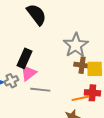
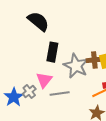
gray star: (76, 45) -> (76, 66), moved
black rectangle: (24, 58) -> (52, 52), moved

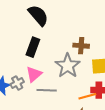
black rectangle: (52, 52) -> (33, 47), moved
brown cross: (94, 60) -> (81, 46), moved

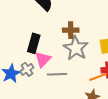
brown cross: (81, 46) -> (71, 30), moved
black rectangle: (33, 47) -> (34, 43), moved

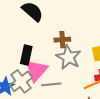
pink triangle: (43, 59) -> (36, 70), size x1.4
gray cross: (27, 69) -> (21, 81), size x1.6

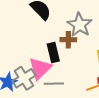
black rectangle: (26, 55) -> (53, 53), moved, turned -30
gray star: (69, 57) -> (79, 25), moved

